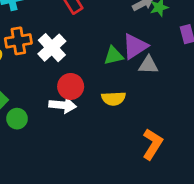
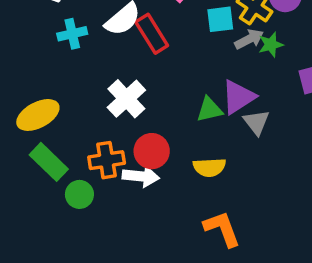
orange cross: (18, 41) -> (107, 160), moved
gray triangle: (148, 65) -> (256, 122), turned 50
orange L-shape: (152, 144) -> (222, 229), moved, turned -52

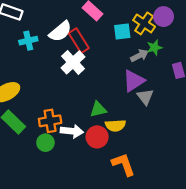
gray arrow: (249, 39) -> (139, 56), moved
white cross: (126, 99) -> (73, 62), moved
green triangle: (209, 110) -> (98, 109), moved
red circle: (152, 151) -> (97, 137), moved
green circle: (79, 194) -> (45, 143), moved

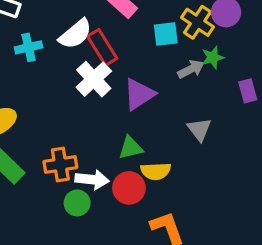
purple triangle: (134, 81) -> (139, 94), moved
green circle: (45, 143) -> (77, 203), moved

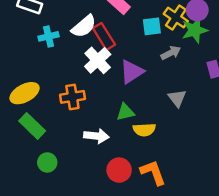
green star: (213, 57) -> (195, 30), moved, size x1.5
orange cross: (60, 164) -> (72, 97), moved
red circle: (129, 188) -> (119, 170), moved
green circle: (77, 203) -> (47, 162), moved

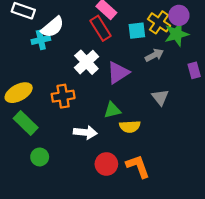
white semicircle: (84, 26) -> (53, 27), moved
red rectangle: (104, 36) -> (101, 28), moved

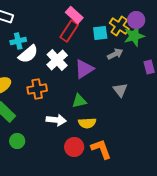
white semicircle: (53, 27) -> (28, 54), moved
red rectangle: (101, 28) -> (69, 31), turned 65
yellow semicircle: (130, 127) -> (87, 123), moved

